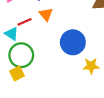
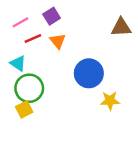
red line: (24, 22) -> (33, 39), moved

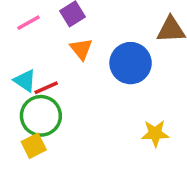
red line: (33, 39) -> (46, 88), moved
blue circle: (89, 73) -> (131, 63), moved

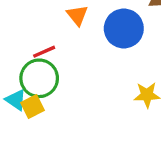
cyan triangle: (25, 81) -> (16, 100), moved

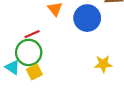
yellow square: (33, 106) -> (34, 72), moved

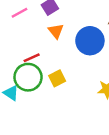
yellow square: (34, 72) -> (57, 78), moved

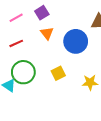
red line: (32, 58) -> (16, 43), moved
yellow square: (57, 78) -> (58, 73), moved

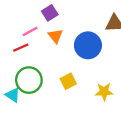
pink line: (16, 18) -> (30, 31), moved

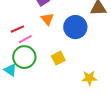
pink line: (30, 31) -> (25, 39), moved
yellow star: (104, 92) -> (89, 78), moved

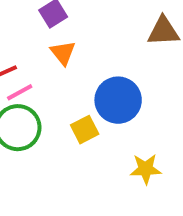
blue circle: (75, 27) -> (118, 100), moved

